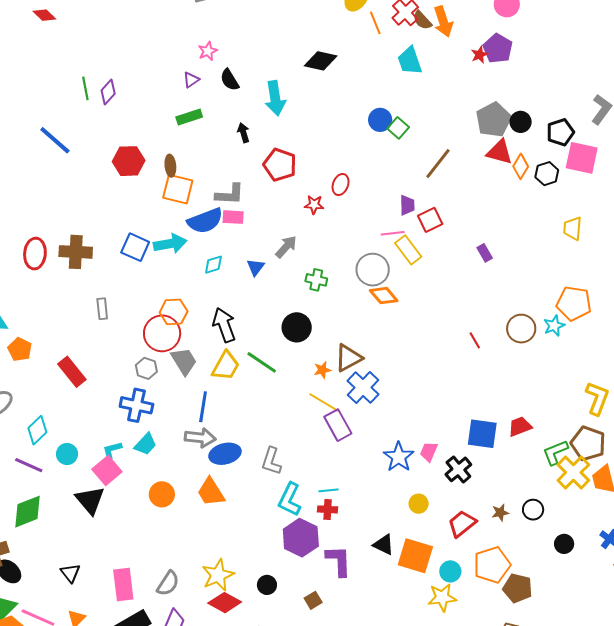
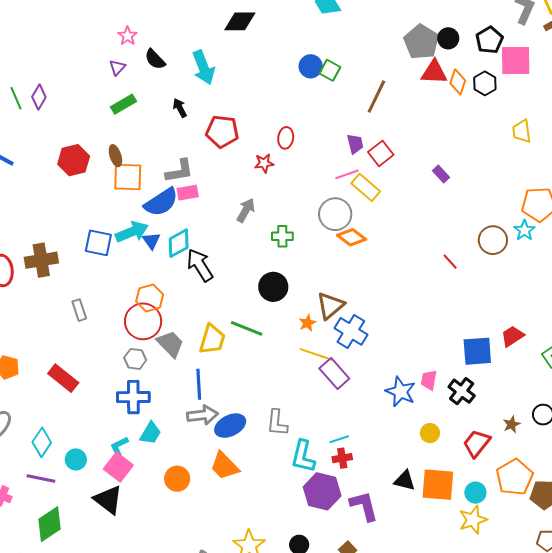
cyan diamond: (213, 265) -> (179, 243), size x1.4
blue triangle: (256, 267) -> (151, 241), moved
black arrow: (224, 325) -> (200, 265), moved

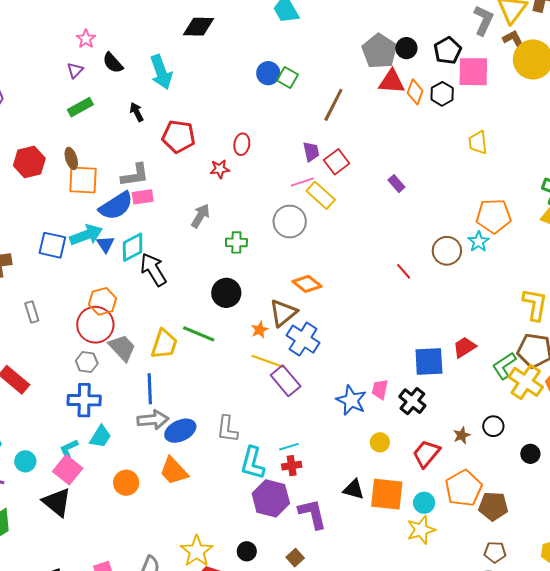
orange diamond: (352, 237) -> (307, 284), moved

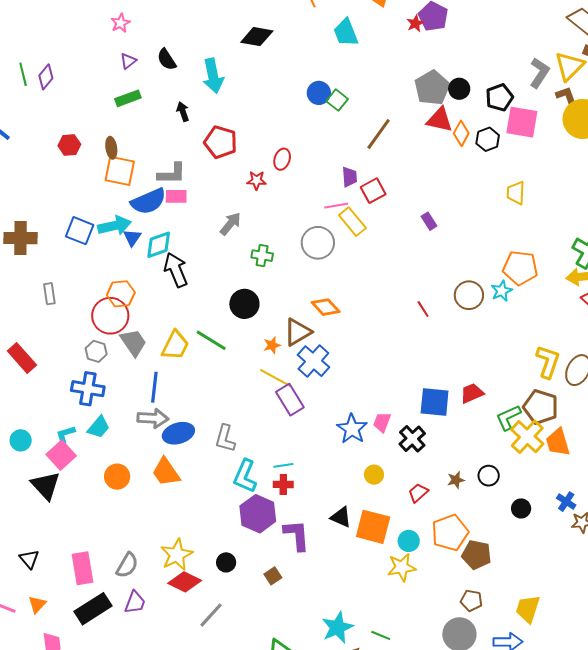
pink star: (86, 39) -> (120, 23), moved
red hexagon: (29, 162) -> (69, 145), size x0.7
red trapezoid: (426, 454) -> (418, 493), size x0.7

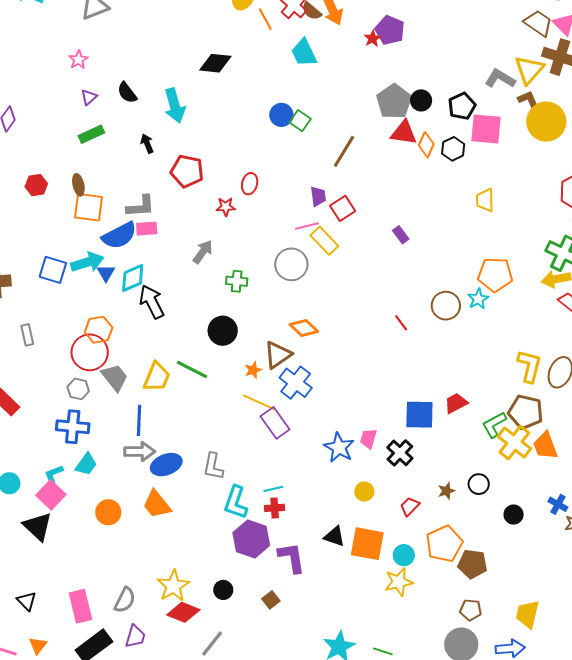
gray L-shape: (540, 73) -> (500, 79), turned -88

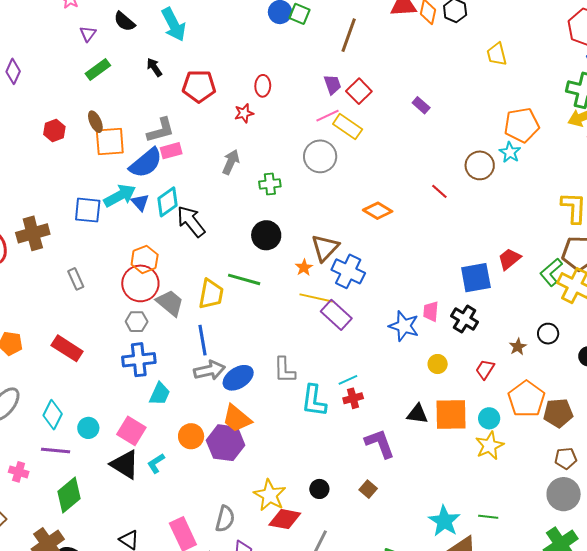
orange diamond: (304, 328) -> (378, 211), moved
cyan L-shape: (54, 474) -> (156, 463), moved
purple hexagon: (251, 539) -> (226, 443), moved

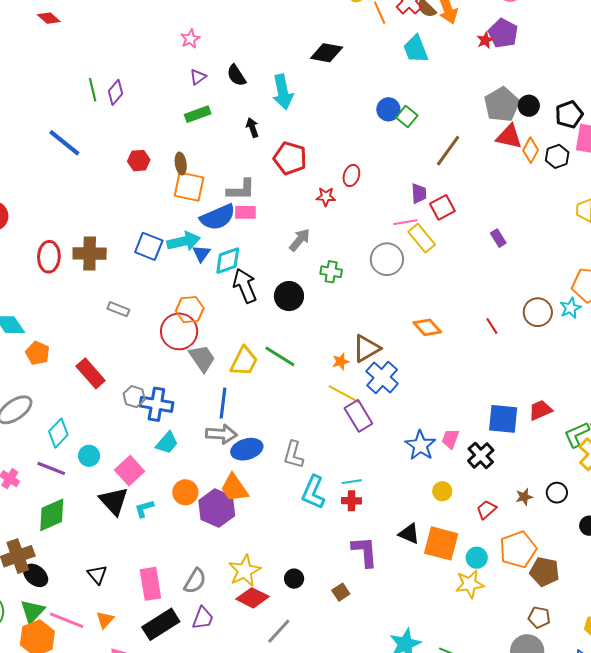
black circle: (266, 235) -> (289, 296), moved
gray rectangle: (76, 279) -> (118, 309), turned -60
gray hexagon: (137, 322) -> (134, 397), moved

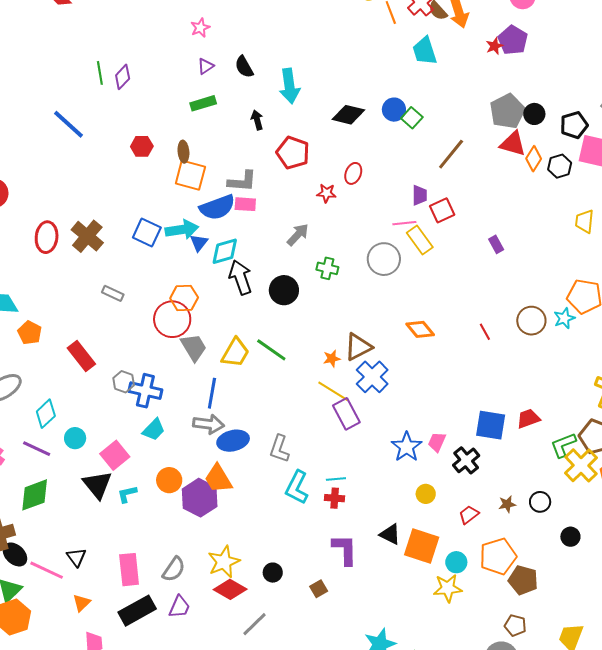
black diamond: (327, 53) -> (348, 115), moved
brown cross: (90, 253) -> (87, 236), turned 36
pink line: (67, 620) -> (47, 570), moved

